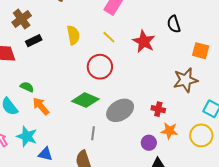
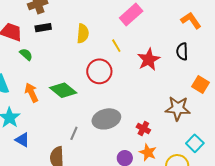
green semicircle: (27, 87) -> (26, 54), moved
green diamond: (85, 100) -> (63, 90), moved

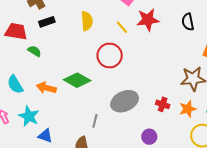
red star: (149, 60) -> (148, 20), moved, turned 30
orange arrow: (31, 93) -> (46, 88), turned -42
orange star: (148, 152) -> (188, 109), moved, turned -30

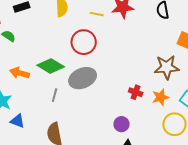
yellow line: (122, 27) -> (97, 14), turned -40
gray ellipse: (125, 101) -> (83, 78), moved
gray line: (95, 121) -> (55, 95), moved

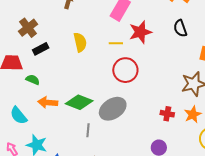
red circle: (84, 42) -> (125, 70), moved
orange arrow: (20, 73) -> (48, 102), moved

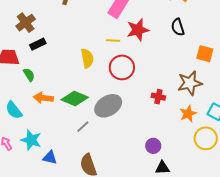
yellow semicircle: (80, 42) -> (87, 58), moved
green semicircle: (33, 80) -> (29, 75), turned 32
red cross: (167, 114) -> (158, 97), moved
gray line: (88, 130) -> (83, 127), turned 40

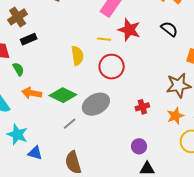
black semicircle: (178, 27) -> (169, 29), turned 144
red star: (138, 30) -> (129, 30), turned 30
red cross: (158, 97) -> (142, 107), moved, turned -32

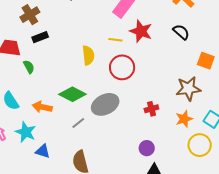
orange arrow: (32, 93) -> (42, 107), moved

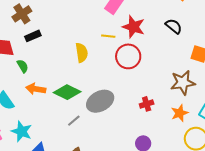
red circle: (122, 67) -> (128, 56), moved
orange arrow: (42, 107) -> (36, 89), moved

